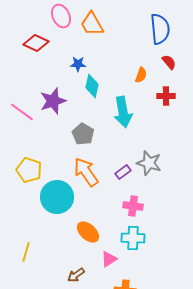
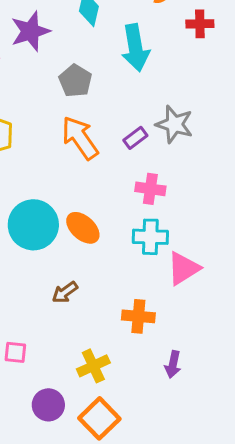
cyan circle: (57, 197) -> (33, 225), moved
pink triangle: (109, 259) -> (183, 268), moved, size x1.4

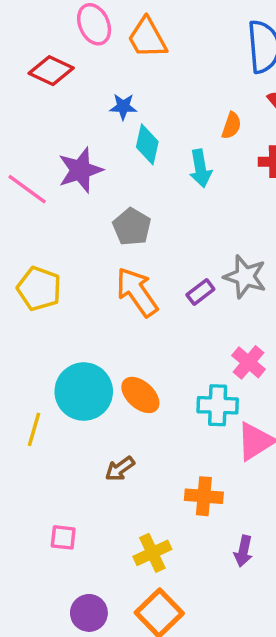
cyan arrow: (135, 48) -> (200, 168), moved, size x0.7
pink cross: (150, 189) -> (249, 362), moved, turned 32
purple circle: (48, 405) -> (89, 613), moved

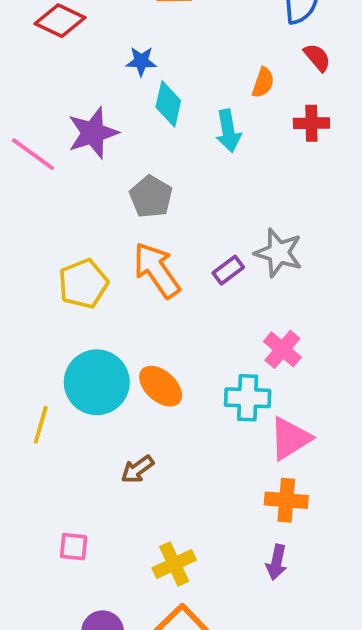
yellow pentagon: (39, 289) -> (83, 284), moved, turned 30
orange cross: (204, 496) -> (286, 500), moved

